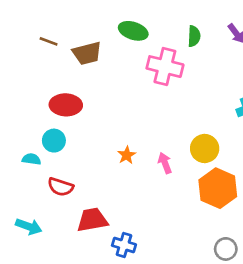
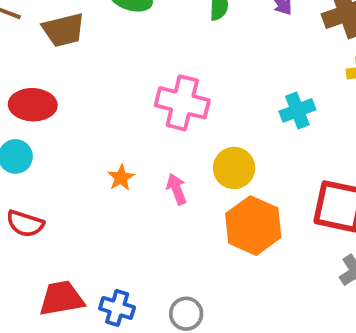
pink cross: (165, 67) -> (182, 103), moved
red trapezoid: (92, 220) -> (61, 298), moved
gray circle: (226, 249) -> (186, 314), moved

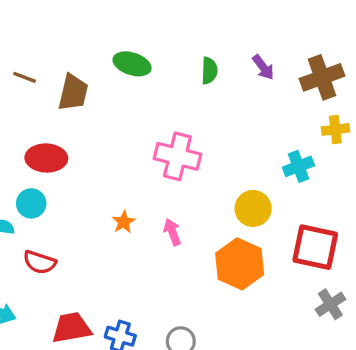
brown trapezoid: (63, 30) -> (73, 92), turned -63
cyan cross: (297, 110) -> (298, 166), moved
yellow circle: (234, 168) -> (253, 208), moved

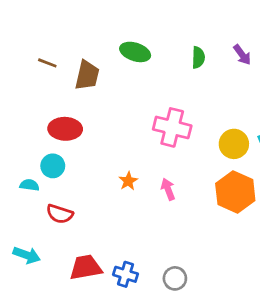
yellow circle: (253, 208) -> (234, 144), moved
orange hexagon: (240, 264) -> (235, 192), moved

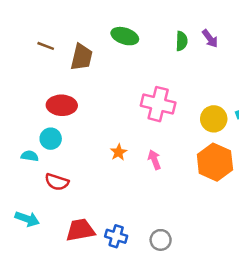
purple arrow: (242, 55) -> (210, 39), moved

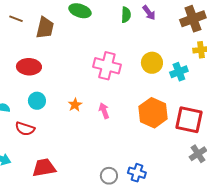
yellow circle: (214, 119) -> (152, 63), moved
cyan circle: (51, 139) -> (37, 101), moved
blue cross: (116, 236) -> (137, 173), moved

